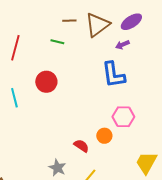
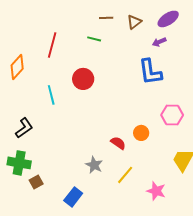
brown triangle: (97, 25) -> (134, 22), size x0.6
pink hexagon: (123, 117) -> (172, 115), moved

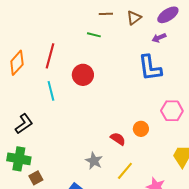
red line: (52, 45) -> (50, 56), moved

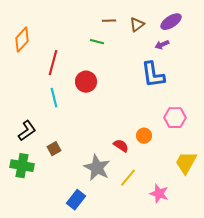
orange diamond: (17, 63) -> (22, 40), moved
gray star: (94, 161) -> (97, 168), size x1.5
brown square: (36, 178) -> (54, 149), moved

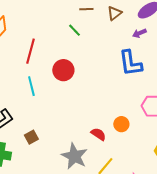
green line: (97, 42) -> (74, 30), turned 32

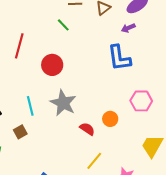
cyan line: (31, 86) -> (30, 106), moved
gray star: (74, 156) -> (63, 103), moved

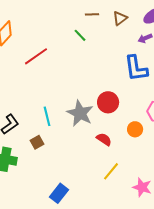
red line: (19, 46) -> (36, 56), turned 40
red circle: (52, 65) -> (108, 102), moved
orange circle: (110, 119) -> (135, 129), moved

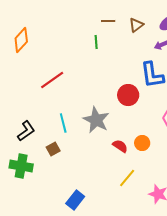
green line: (80, 35) -> (96, 42), turned 40
red line: (36, 56) -> (52, 80), moved
red circle: (108, 102) -> (128, 95), moved
orange circle: (135, 129) -> (142, 143), moved

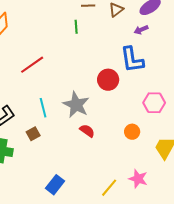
orange circle: (142, 143) -> (132, 132), moved
red semicircle: (120, 146) -> (87, 131), moved
yellow line: (127, 178) -> (109, 188), moved

